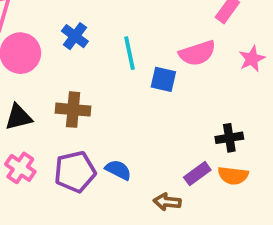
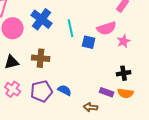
blue cross: (75, 36) -> (42, 19), size x1.5
pink star: (252, 59) -> (124, 41), moved
purple rectangle: (197, 174) -> (107, 92), turned 56

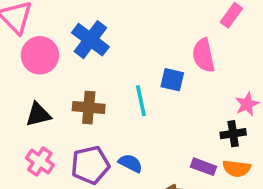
cyan line: (71, 28) -> (141, 101), moved
pink semicircle: (107, 28) -> (204, 55), turned 96
pink star: (124, 41) -> (247, 104), moved

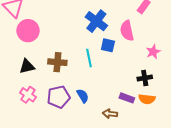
blue cross: (90, 40) -> (96, 21), moved
pink star: (247, 104) -> (153, 52), moved
blue semicircle: (130, 163) -> (83, 96), turned 32

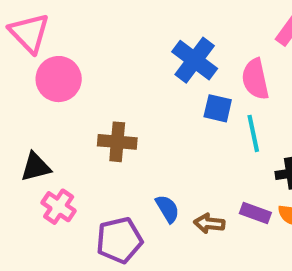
cyan line: (89, 58) -> (253, 133), moved
black triangle: (27, 66) -> (36, 167), moved
purple pentagon: (59, 97) -> (119, 240), moved
brown arrow: (110, 114) -> (209, 223), moved

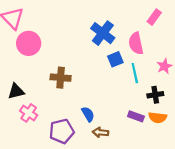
blue square: (218, 108) -> (115, 59), turned -35
brown arrow: (209, 223) -> (101, 132), moved

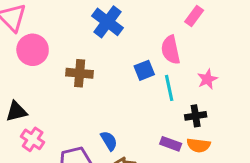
blue cross: (103, 33) -> (107, 22), moved
brown cross: (61, 78) -> (80, 73), moved

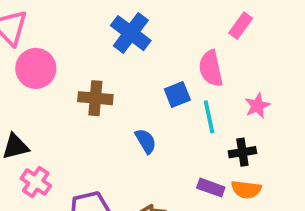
blue semicircle: (109, 141) -> (146, 141), moved

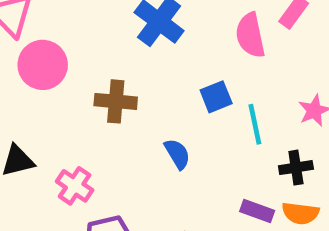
pink semicircle: (211, 68) -> (250, 35), moved
pink cross: (36, 182) -> (75, 186), moved

